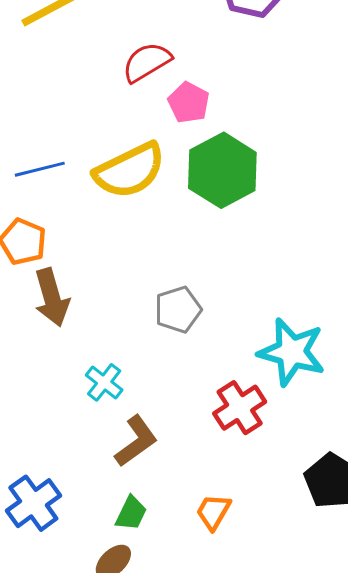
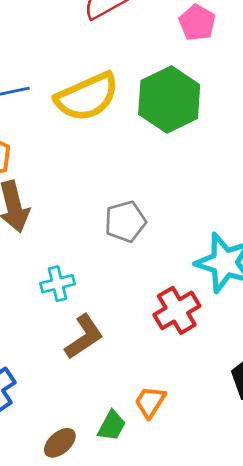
pink pentagon: (189, 103) -> (197, 23), moved
cyan cross: (104, 382) -> (58, 284), turned 36
green trapezoid: (131, 513) -> (112, 426), moved

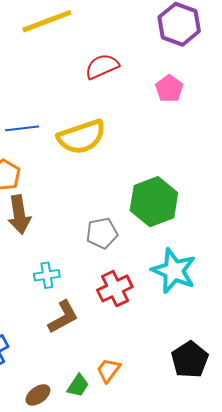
green hexagon: (169, 100) -> (154, 202), moved
red cross: (177, 310) -> (115, 288), moved

